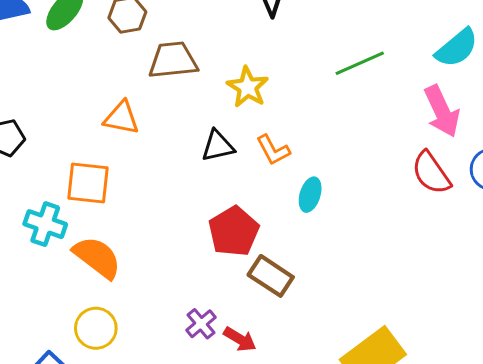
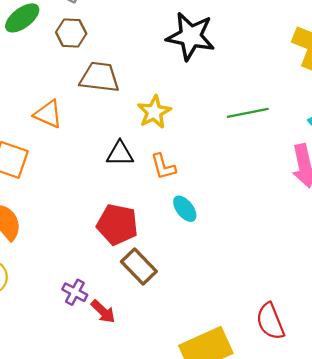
red semicircle: (431, 173) -> (270, 321), moved
cyan ellipse: (310, 195) -> (185, 209), turned -68
red pentagon: (234, 231) -> (117, 224), turned 30
purple cross: (201, 324) -> (75, 292), turned -35

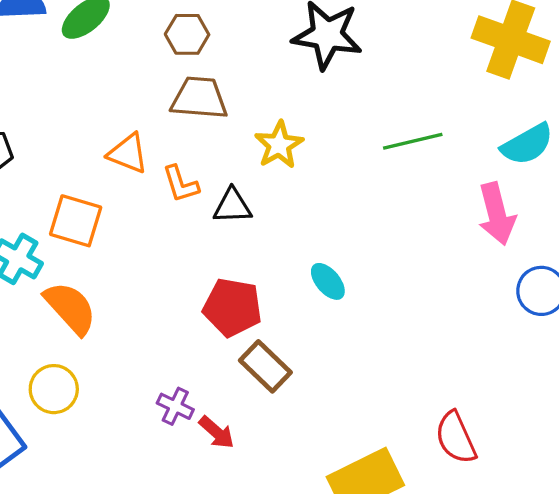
brown hexagon: (71, 33) -> (187, 34), moved
orange L-shape: (163, 167) -> (181, 184), moved

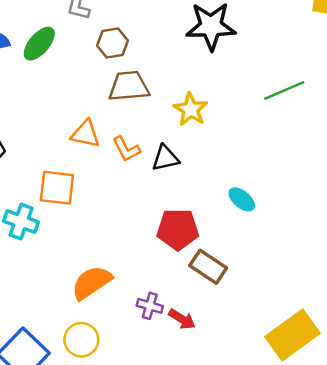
orange semicircle: (70, 308) -> (92, 283), moved, turned -72
yellow circle: (54, 389) -> (81, 340), moved

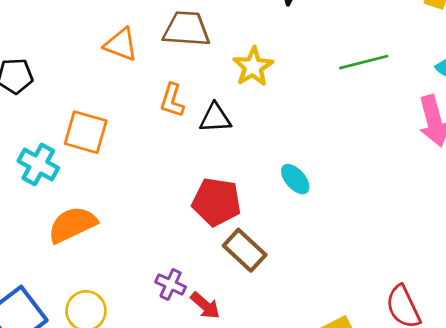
orange triangle: (85, 134) -> (121, 44), moved
orange L-shape: (126, 149) -> (172, 100), turned 36
orange semicircle: (92, 283) -> (72, 225), moved

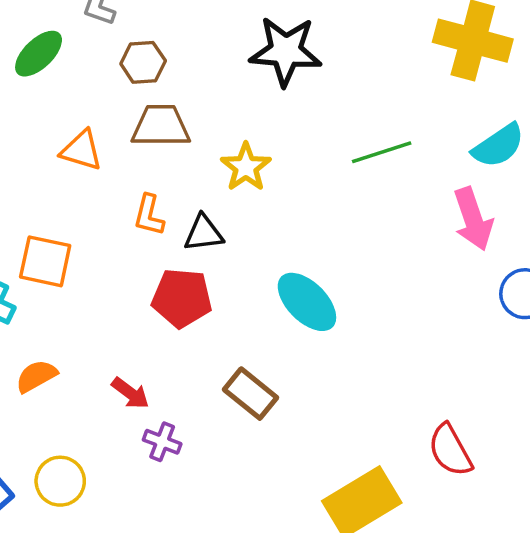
cyan ellipse: (295, 179) -> (307, 302), size x1.6
red pentagon: (217, 202) -> (182, 298), moved
orange semicircle: (72, 225) -> (36, 376), size x0.7
red arrow: (205, 305) -> (130, 393), moved

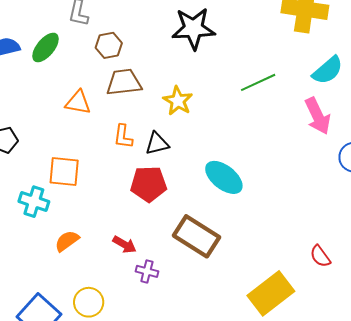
brown rectangle: (250, 394) -> (196, 236), size x1.4
red semicircle: (450, 450) -> (320, 256), size x0.7

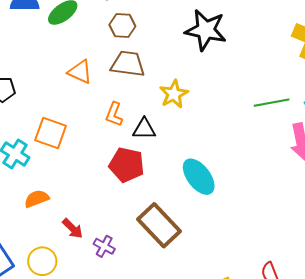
green line: (258, 82) -> (272, 103), moved
red arrow: (124, 245) -> (73, 228), moved

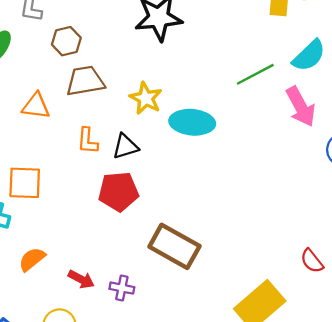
cyan ellipse: (199, 177) -> (192, 122), moved, turned -30

